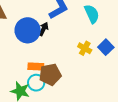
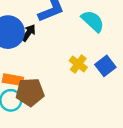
cyan semicircle: (92, 14) -> (93, 21), turned -30

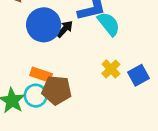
cyan semicircle: (93, 21) -> (109, 24), moved

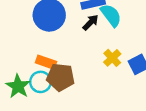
black arrow: (65, 29) -> (91, 22), moved

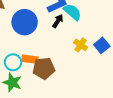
cyan circle: (41, 82) -> (13, 62), moved

